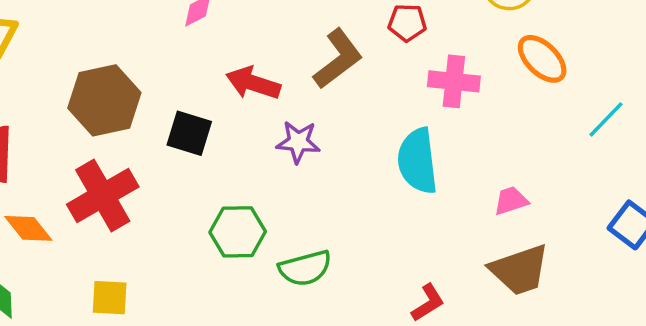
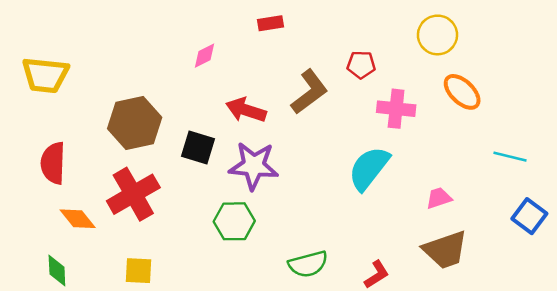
cyan line: (606, 119) -> (510, 157), moved, turned 60
purple star: (298, 142) -> (254, 166), moved, size x1.5
cyan semicircle: (418, 161) -> (369, 168), turned 45
green semicircle: (305, 268) -> (308, 264), moved

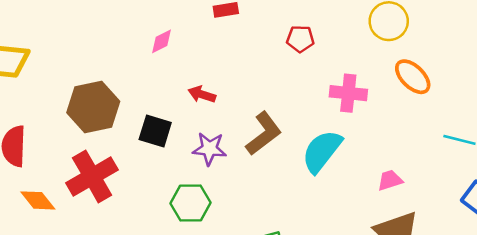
red pentagon: (361, 65) -> (300, 39), moved
brown L-shape: (309, 92) -> (264, 134), moved
red arrow: (246, 110) -> (202, 94), size x0.7
purple star: (254, 166) -> (209, 149), size x0.7

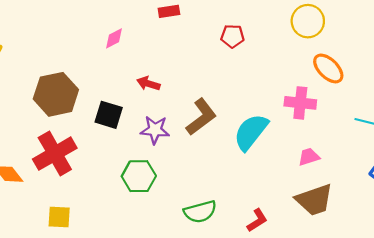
pink cross: (348, 93) -> (300, 103), moved

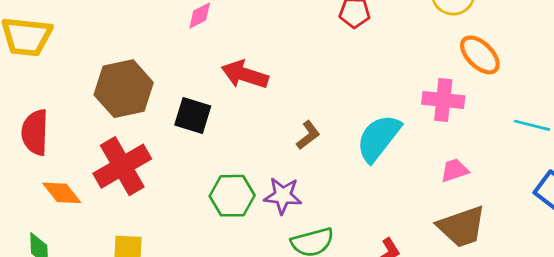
red arrow: (148, 84) -> (245, 75), size x1.5
brown L-shape: (201, 117) -> (308, 135), moved, size x0.6
purple star: (155, 130) -> (283, 196), moved

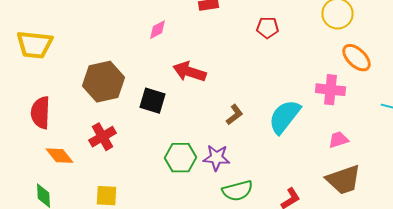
red cross: (122, 166) -> (102, 137), size x0.7

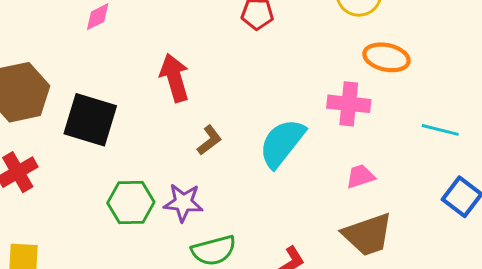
orange ellipse: (356, 58) -> (386, 57), turned -32
red arrow: (190, 72) -> (175, 78), moved, turned 56
black square: (152, 101) -> (90, 120), size x1.4

